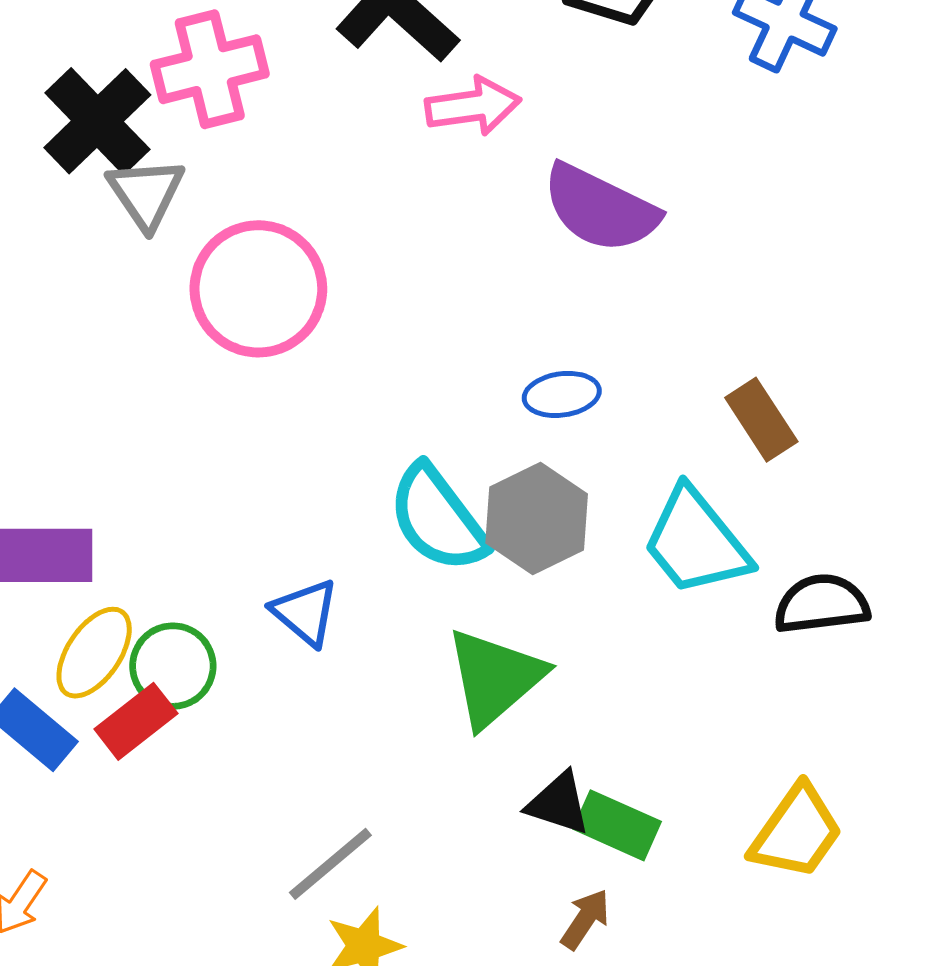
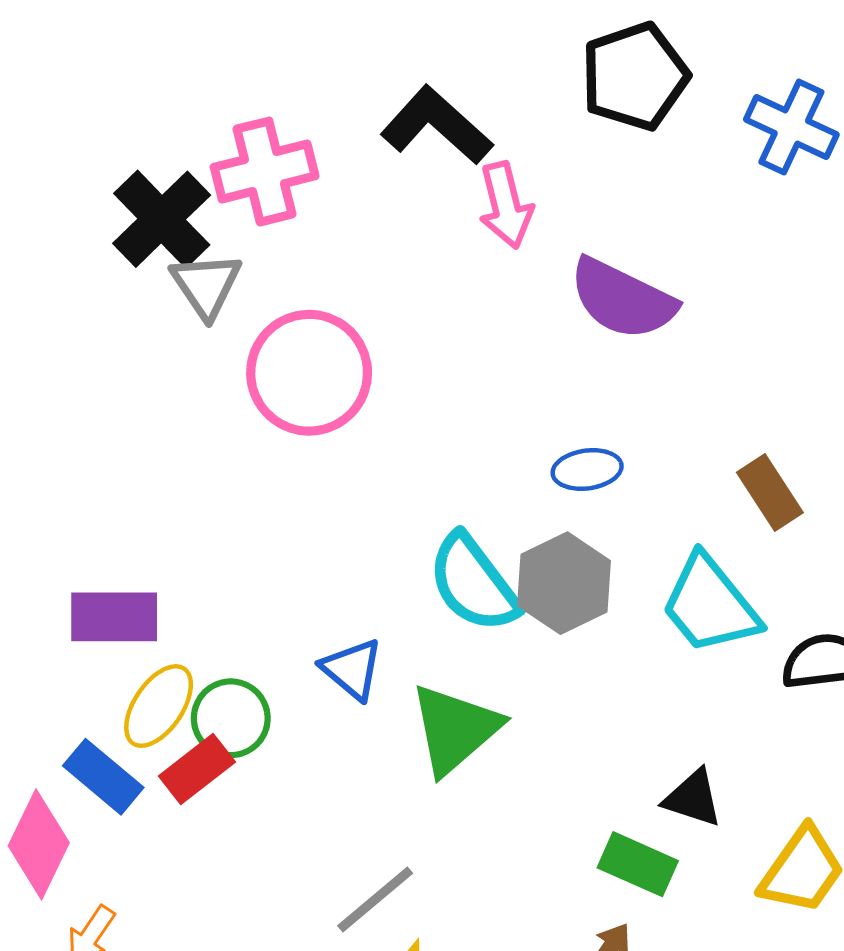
pink arrow: (473, 106) -> (506, 205), turned 84
green triangle: (495, 678) -> (455, 729), moved
black triangle: (558, 803) -> (693, 798), moved

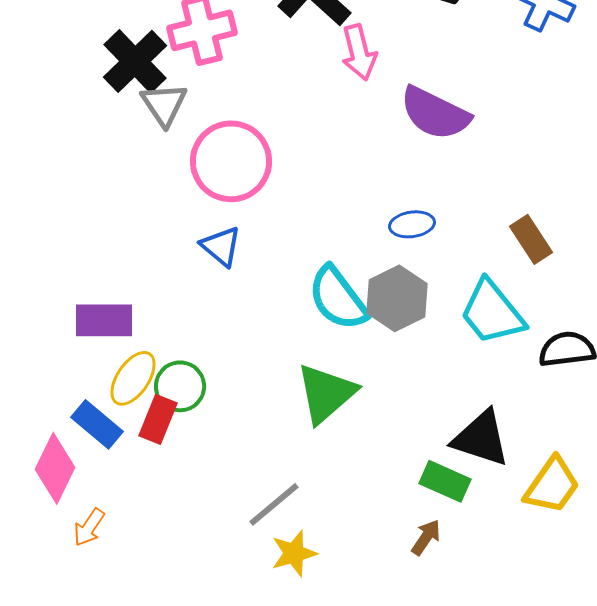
blue triangle: (352, 669) -> (221, 246), moved
red rectangle: (197, 769) -> (158, 419), turned -30
black triangle: (693, 798) -> (481, 438), size x1.5

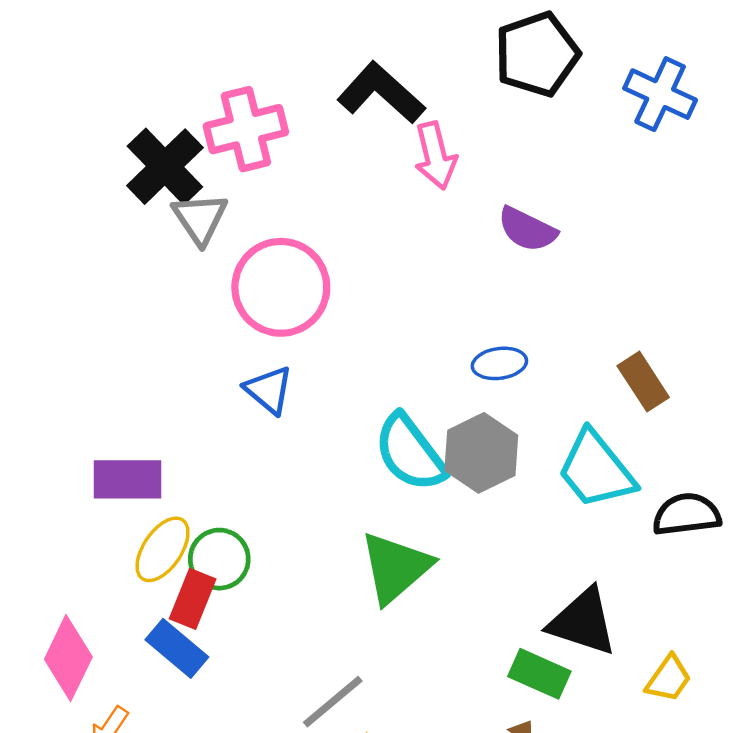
purple semicircle: (435, 113) -> (527, 229), size x0.7
blue rectangle: (97, 424) -> (177, 648), moved
yellow trapezoid: (552, 485) -> (669, 679), size x0.7

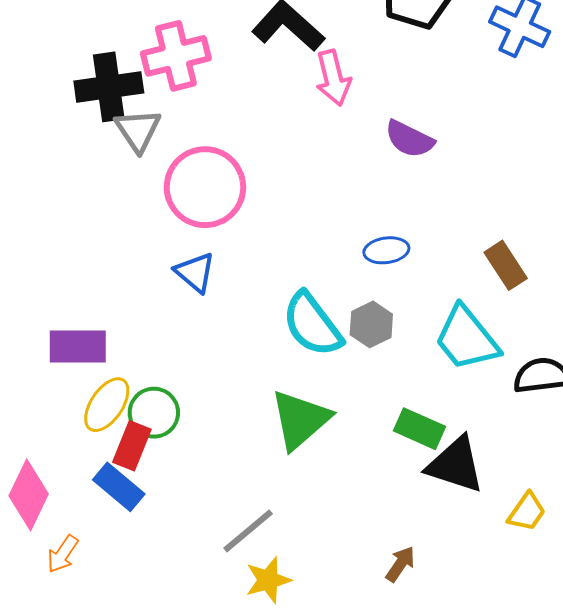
black cross: (165, 167) -> (109, 87), turned 36
gray hexagon: (481, 453) -> (371, 324), size x0.7
green rectangle: (539, 674) -> (419, 429), moved

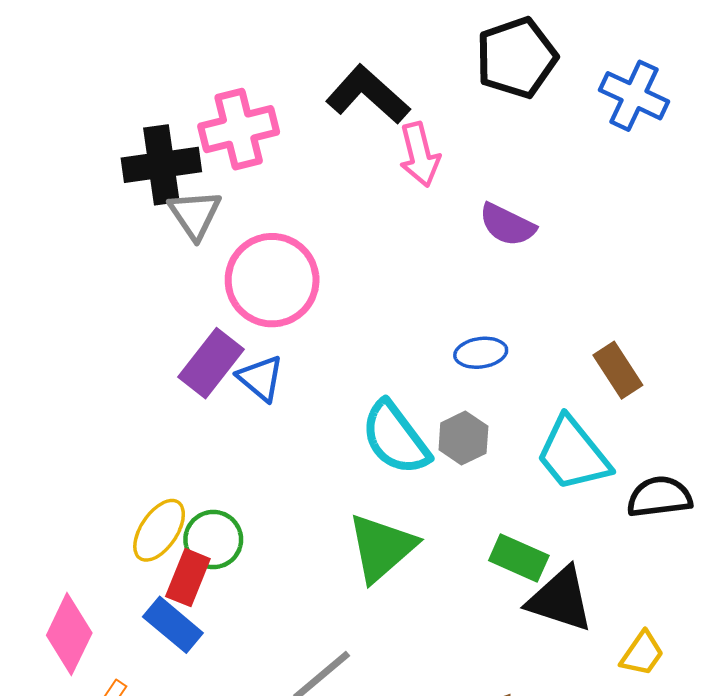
purple rectangle: (78, 347) -> (211, 363), moved, turned -52

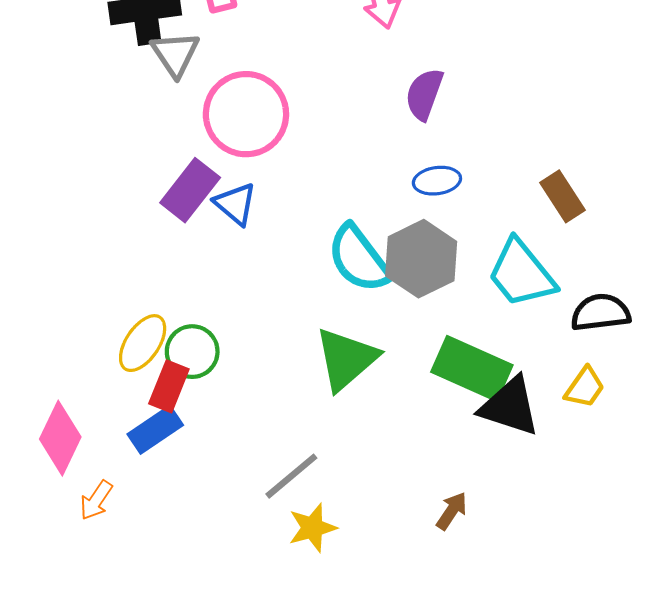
purple semicircle: (507, 225) -> (424, 94), moved, turned 84
gray hexagon: (463, 438) -> (421, 259), size x1.6
green rectangle: (519, 558) -> (472, 368), size x1.5
blue rectangle: (173, 625) -> (155, 430), turned -74
yellow trapezoid: (642, 654) -> (585, 387), moved

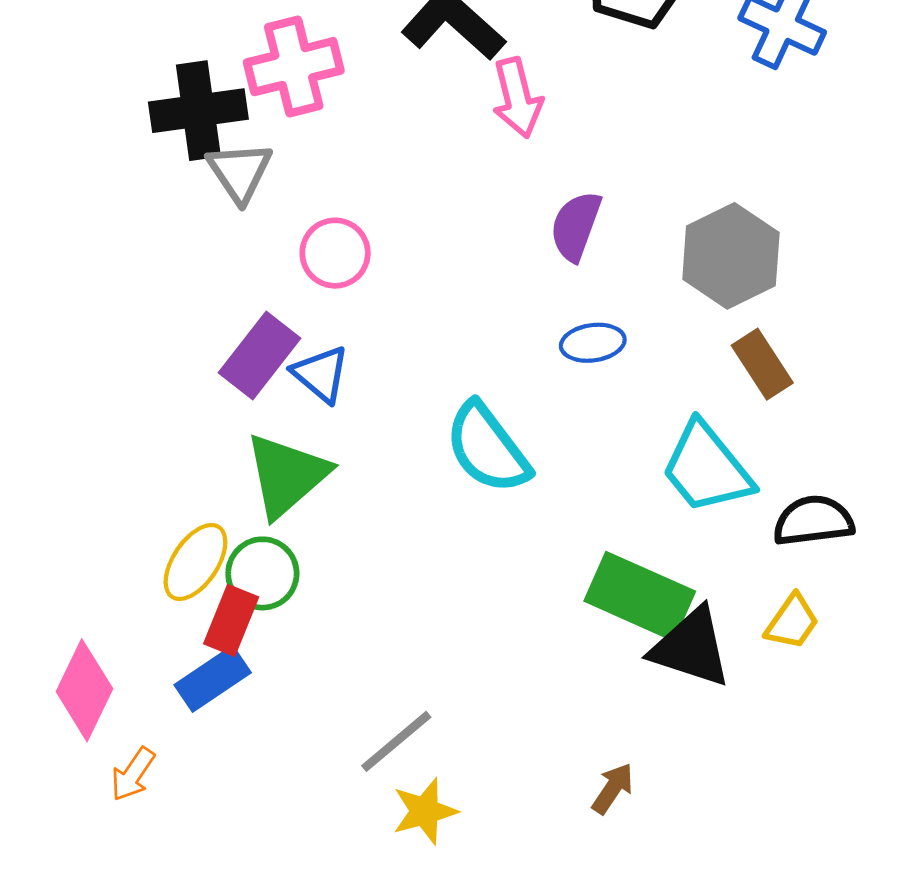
pink circle: (246, 114) -> (335, 253), size x0.6
gray hexagon: (421, 259) -> (731, 256), moved
green triangle: (346, 359) -> (287, 475), moved

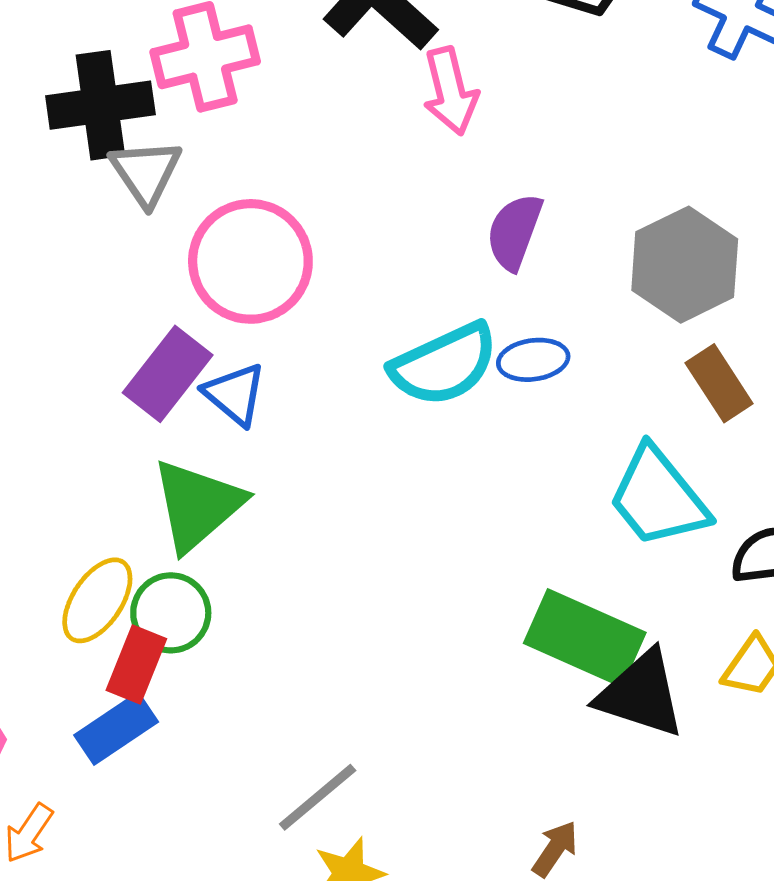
pink circle: (335, 253) -> (250, 261), size x1.6
cyan semicircle: (487, 448) -> (444, 365), moved, turned -78

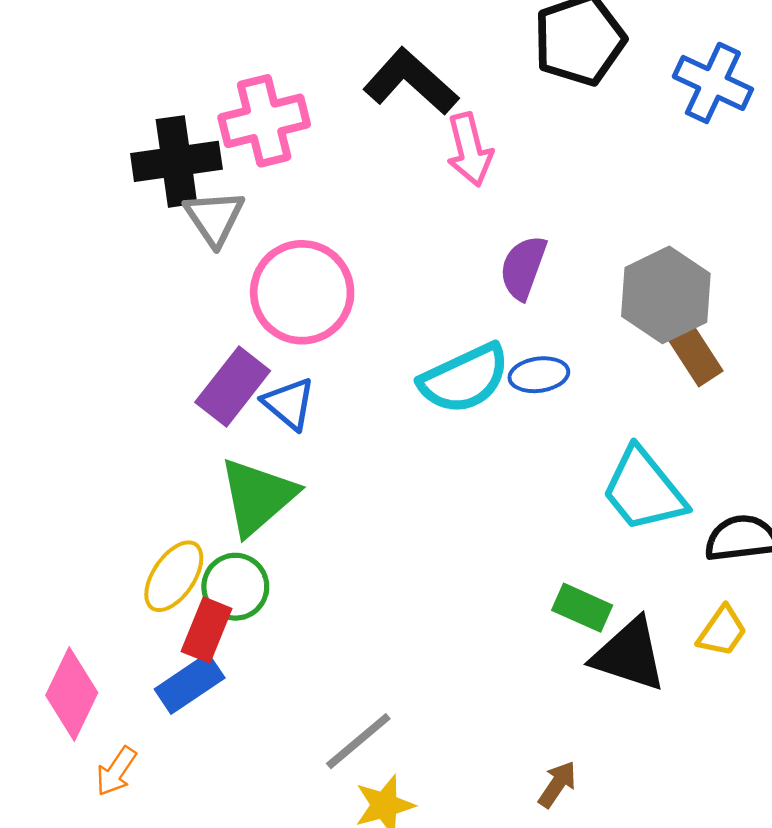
brown rectangle: (719, 383) -> (695, 354), moved
green rectangle: (585, 638) -> (582, 608), size x0.6

